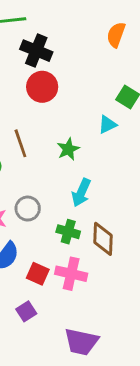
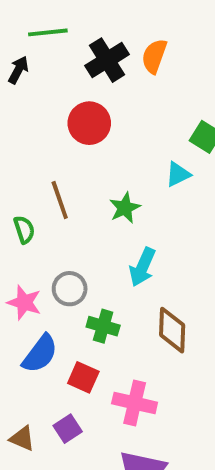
orange semicircle: (116, 35) -> (154, 56), moved
black cross: (36, 51) -> (107, 60), moved, turned 36
green cross: (68, 232) -> (103, 326), moved
pink cross: (71, 274) -> (135, 403), moved

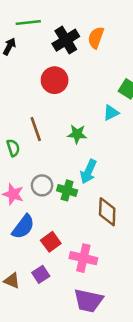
green star: (125, 208) -> (77, 134), turned 30
green cross: (103, 326) -> (67, 190), moved
red square: (83, 377) -> (51, 242), turned 30

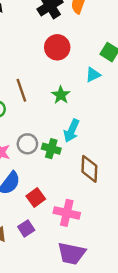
red circle: (55, 80) -> (57, 47), moved
green star: (77, 134) -> (61, 95), turned 30

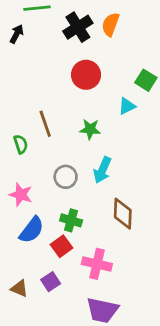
green star: (61, 95) -> (90, 129), turned -30
gray circle: (27, 144) -> (66, 177), moved
green cross: (51, 149) -> (71, 220), moved

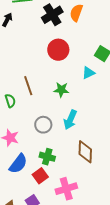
pink cross: (97, 264) -> (66, 189), turned -30

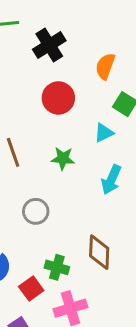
orange semicircle: (76, 13) -> (105, 66), moved
cyan arrow: (70, 120) -> (111, 180), moved
green cross: (47, 157) -> (57, 267), moved

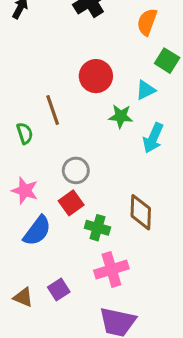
red circle: (58, 98) -> (96, 76), moved
green star: (63, 158) -> (121, 116), moved
red square: (31, 288) -> (71, 203), moved

